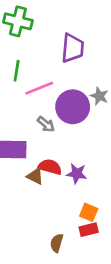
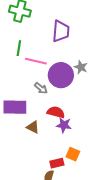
pink line: (39, 88) -> (36, 61), turned 35
red semicircle: (50, 167) -> (56, 112), moved
red rectangle: (89, 230) -> (57, 163), moved

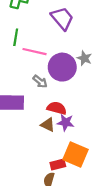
purple trapezoid: (61, 31) -> (62, 18), turned -45
brown triangle: (33, 127) -> (48, 125), moved
orange square: (73, 154) -> (76, 155), size x1.6

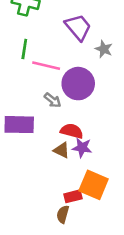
gray star: (84, 58) -> (104, 49), moved

